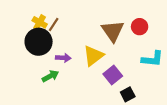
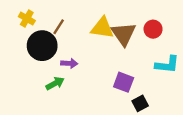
yellow cross: (40, 22) -> (27, 19), moved
yellow triangle: (93, 56) -> (102, 28), moved, turned 45
purple square: (113, 75) -> (124, 82), turned -30

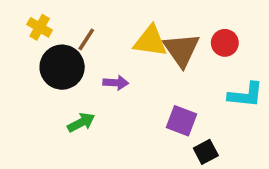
purple arrow: (69, 63) -> (116, 83), moved

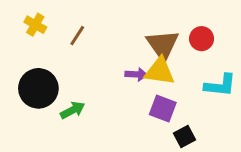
yellow triangle: (150, 41) -> (160, 71), moved
black circle: (62, 67) -> (38, 88), moved
purple arrow: (116, 83) -> (136, 74), moved

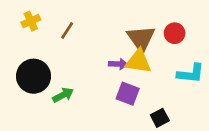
yellow cross: (35, 25) -> (31, 21), turned 36
purple square: (163, 109) -> (128, 94), moved

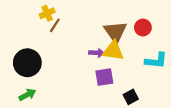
yellow cross: (31, 21) -> (47, 13), moved
purple square: (128, 94) -> (104, 77), turned -30
green arrow: (63, 95) -> (27, 95), moved

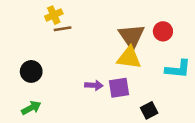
brown line: (55, 25) -> (63, 29), turned 48
purple arrow: (97, 53) -> (94, 85), moved
black circle: (27, 63) -> (31, 71), size x0.7

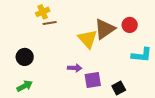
brown triangle: (132, 36) -> (105, 29), turned 30
yellow triangle: (129, 58) -> (88, 39), moved, turned 40
purple square: (119, 88) -> (93, 80), moved

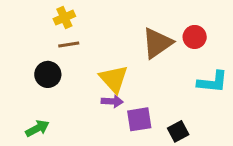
brown line: (50, 23) -> (69, 44), moved
yellow triangle: (88, 39) -> (114, 79), moved
black circle: (25, 57) -> (48, 74), moved

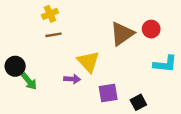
black circle: (48, 74) -> (15, 66), moved
purple arrow: (112, 101) -> (72, 79), moved
green arrow: (37, 128) -> (29, 81), moved, turned 78

